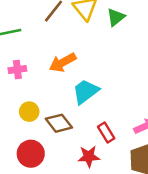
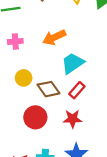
red rectangle: (106, 133) -> (77, 90), moved, turned 70
red circle: (31, 154) -> (35, 117), moved

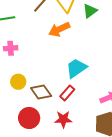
orange arrow: (54, 37) -> (59, 29), moved
cyan trapezoid: (73, 63) -> (76, 68), moved

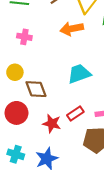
pink cross: (11, 48) -> (24, 37), moved
red rectangle: (67, 93) -> (75, 113), moved

